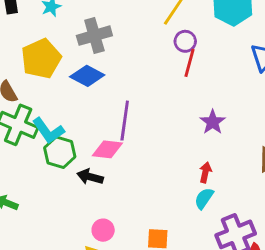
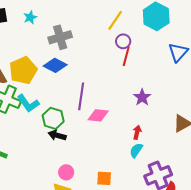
yellow pentagon: (41, 59) -> (23, 70), moved
pink diamond: (107, 149) -> (98, 115), moved
green hexagon: (60, 152) -> (53, 118), moved

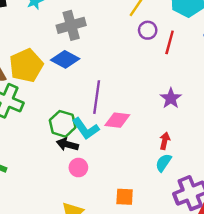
red line: (126, 56) -> (170, 42), moved
cyan L-shape: (28, 103) -> (86, 129), moved
pink circle: (66, 172) -> (78, 168), moved

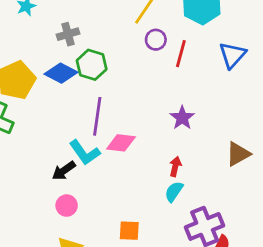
gray cross: (71, 25) -> (68, 34), size x0.7
green hexagon: (63, 124) -> (92, 65), moved
black arrow: (67, 144) -> (64, 171), turned -50
pink circle: (78, 168) -> (67, 206), moved

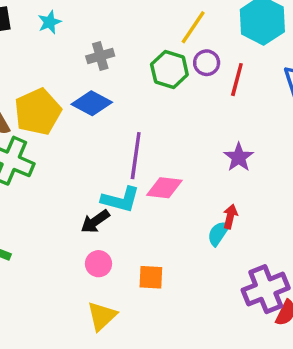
green hexagon: (92, 65) -> (169, 69), moved
cyan L-shape: (85, 153) -> (120, 200), turned -40
cyan semicircle: (174, 192) -> (218, 233), moved
orange square: (129, 231) -> (151, 277), moved

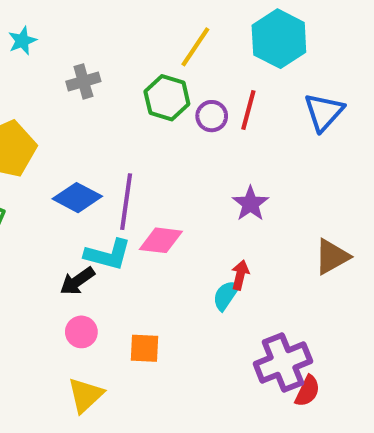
purple circle: (207, 63) -> (212, 116), moved
blue diamond: (92, 103) -> (77, 198), moved

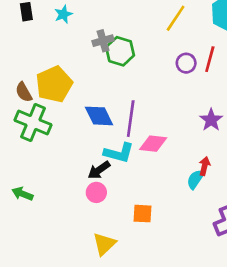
green hexagon: (167, 98) -> (120, 51), moved
blue diamond: (77, 198) -> (99, 116), turned 36
pink circle: (81, 332) -> (96, 192), moved

